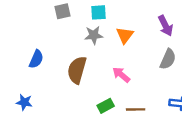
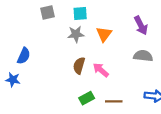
gray semicircle: (168, 59) -> (143, 56), turned -108
brown semicircle: (77, 70) -> (79, 66), moved, size x0.7
blue star: (24, 102) -> (13, 80), moved

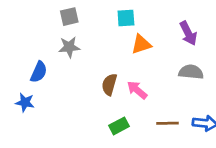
cyan square: (80, 14) -> (126, 18), moved
gray star: (76, 34) -> (69, 47), moved
orange triangle: (104, 34) -> (141, 44), turned 35
brown line: (114, 101) -> (168, 123), moved

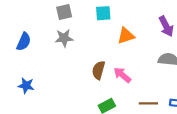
cyan square: (126, 18) -> (103, 13), moved
blue semicircle: (39, 72) -> (24, 42), moved

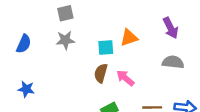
cyan square: (103, 13) -> (106, 47), moved

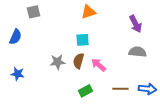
gray square: (65, 13) -> (34, 12), moved
orange triangle: (129, 38) -> (89, 12), moved
gray star: (65, 40) -> (58, 62), moved

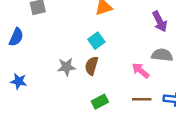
cyan square: (83, 40) -> (96, 41), turned -32
pink arrow: (99, 65) -> (141, 71), moved

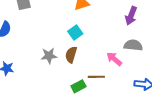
purple arrow: (160, 22) -> (131, 16), turned 48
brown line: (142, 99) -> (96, 77), moved

